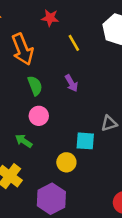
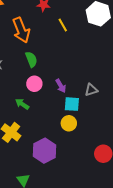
purple arrow: (71, 83) -> (61, 86), moved
yellow circle: (66, 162) -> (69, 123), moved

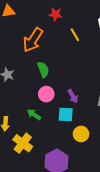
orange arrow: (21, 30) -> (33, 40), turned 55
cyan square: (72, 104) -> (66, 115), moved

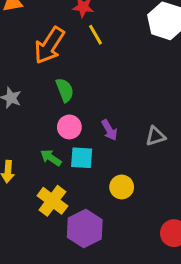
yellow line: (75, 35) -> (95, 35), moved
cyan square: (66, 115) -> (82, 158), moved
yellow cross: (23, 143) -> (52, 201), moved

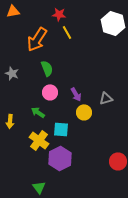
cyan square: (82, 158) -> (61, 129), moved
yellow circle: (122, 187) -> (84, 112), moved

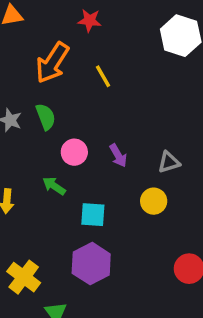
yellow line: (67, 32) -> (103, 76), moved
green semicircle: (47, 68) -> (46, 117), moved
yellow circle: (84, 112) -> (154, 201), moved
yellow cross: (39, 140) -> (24, 277), moved

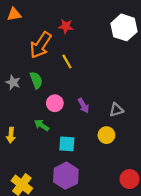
red star: (89, 20) -> (66, 26), moved
yellow line: (103, 76) -> (67, 62), moved

